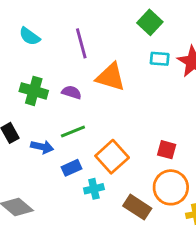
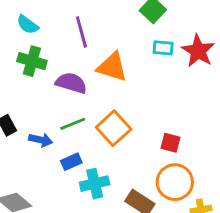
green cross: (34, 91) -> (32, 61), moved
purple semicircle: (72, 92) -> (71, 83), size x1.5
orange square: (112, 157) -> (114, 128), moved
cyan cross: (94, 189) -> (95, 184), size x1.4

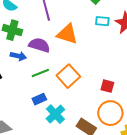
blue arrow: (41, 140) -> (18, 56), moved
cyan cross: (95, 184) -> (55, 114), turned -30

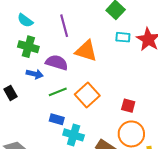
blue rectangle: (39, 99) -> (57, 119), turned 40
cyan cross: (55, 114) -> (74, 135), turned -30

